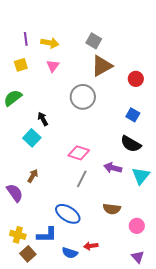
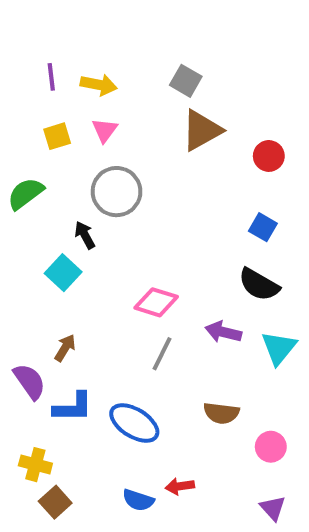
yellow square: (21, 65) -> (57, 136), moved
gray circle: (83, 97) -> (117, 192), moved
blue L-shape: (47, 235) -> (73, 407), moved

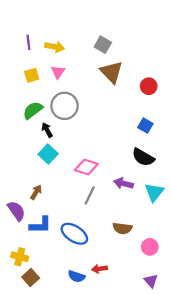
brown triangle: (202, 130) -> (112, 72), turned -45
green semicircle: (26, 194) -> (33, 110), moved
cyan square: (63, 273) -> (48, 154), moved

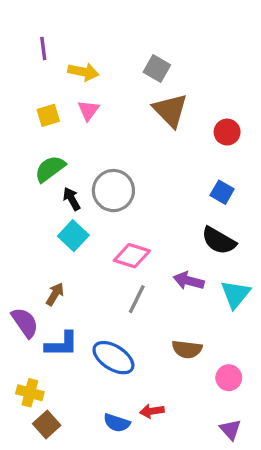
purple line: (28, 42) -> (43, 48), moved
gray circle: (64, 106) -> (113, 191), moved

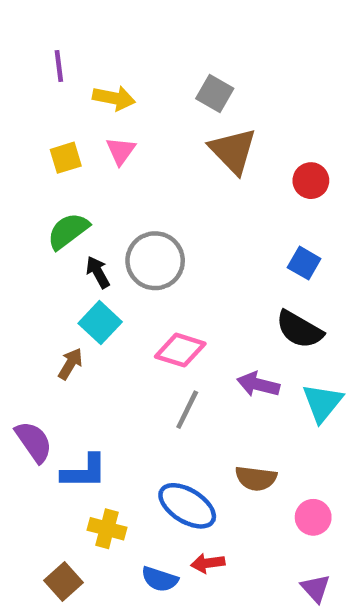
brown arrow: (55, 294) -> (70, 364), moved
blue ellipse: (113, 358) -> (187, 506), moved
yellow cross: (30, 393) -> (107, 529), moved

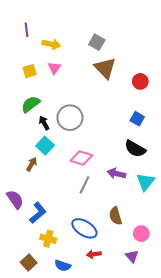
blue L-shape: (84, 471) -> (38, 213), turned -40
brown semicircle: (256, 478) -> (115, 216), turned 66
blue semicircle: (160, 579) -> (63, 266), moved
purple triangle: (315, 588) -> (132, 256), moved

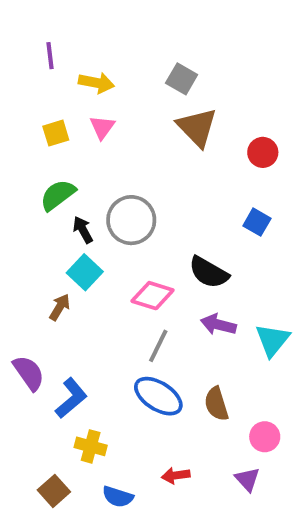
black semicircle: (135, 149) -> (209, 272), moved
blue ellipse: (84, 228) -> (158, 396), moved

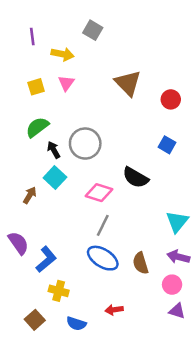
gray square: (182, 79) -> (93, 30), moved
brown arrow: (60, 307) -> (30, 195), moved
purple arrow: (218, 325) -> (178, 257), moved
purple triangle: (247, 479) -> (177, 311), moved, turned -30

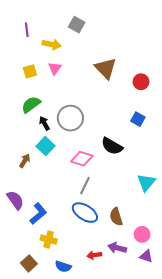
purple arrow: (178, 257) -> (117, 248), moved

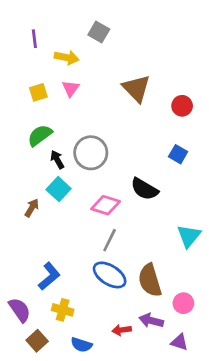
purple semicircle: (15, 200) -> (20, 310), moved
brown semicircle: (116, 217) -> (150, 280), size x1.4
purple triangle: (146, 256) -> (179, 342), moved

